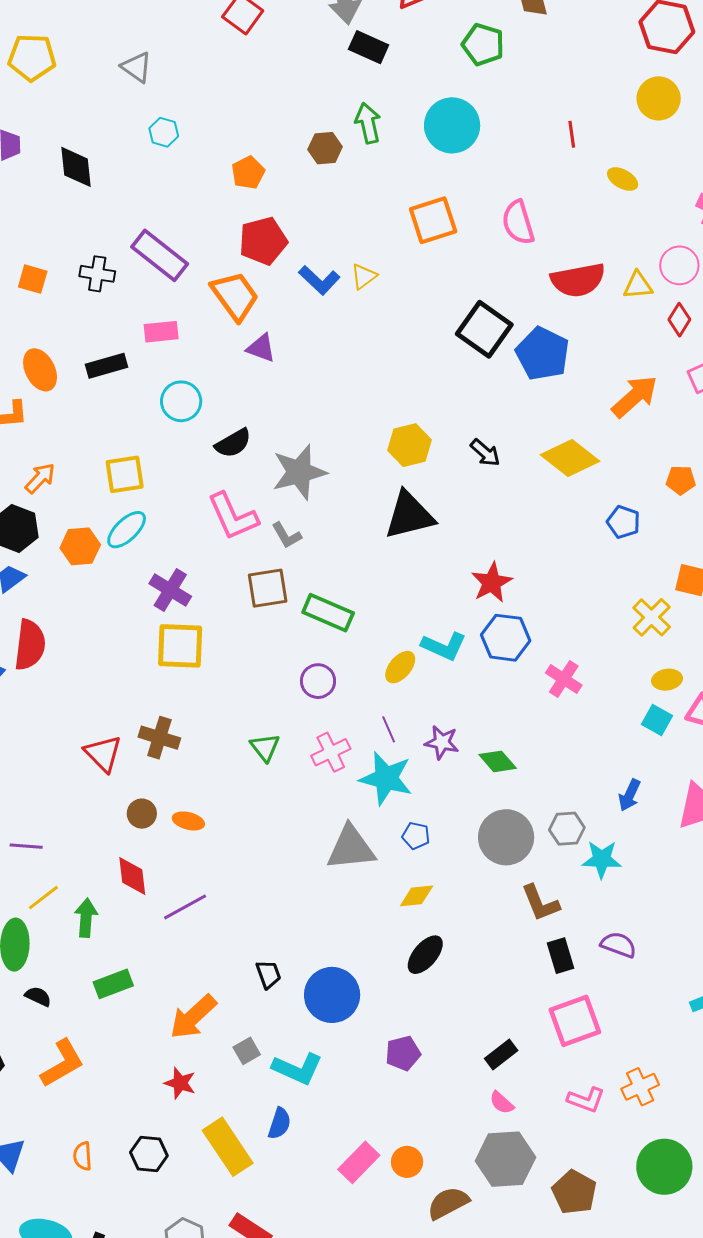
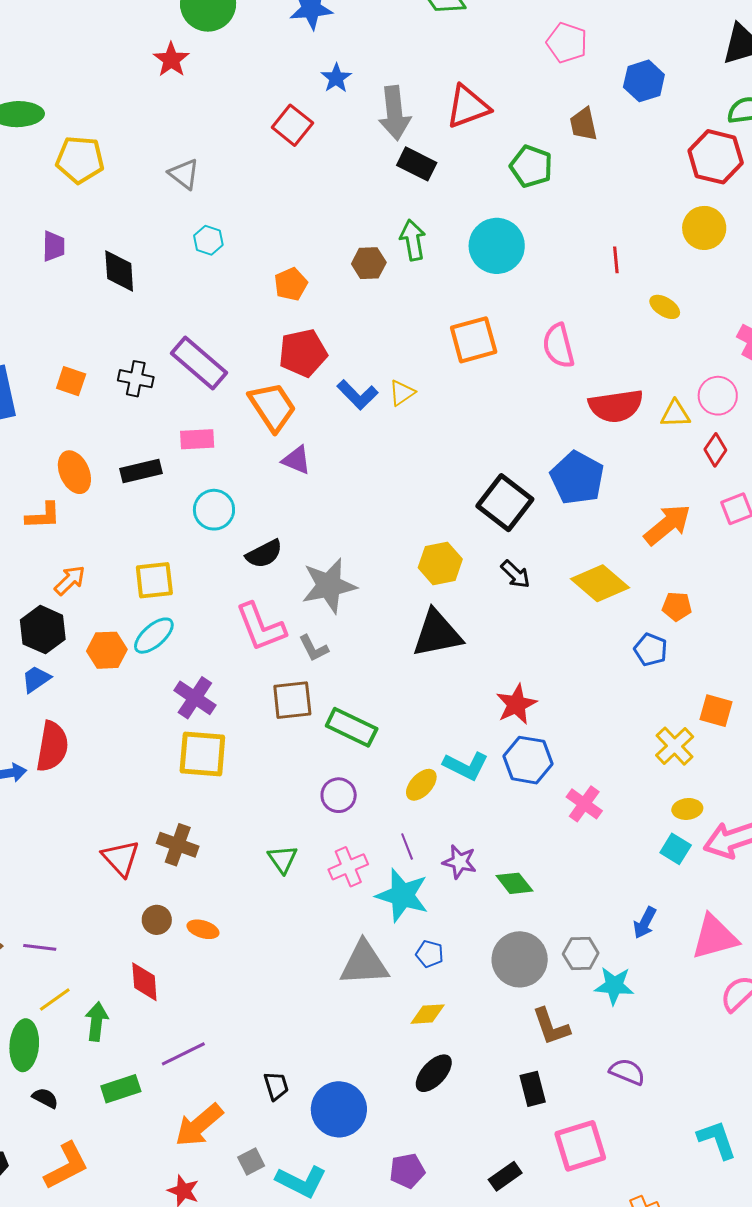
black square: (484, 329) -> (505, 503), moved
orange pentagon: (681, 480) -> (677, 606), moved
purple line: (185, 907) -> (183, 1054), moved
black rectangle: (561, 956) -> (533, 1089), moved

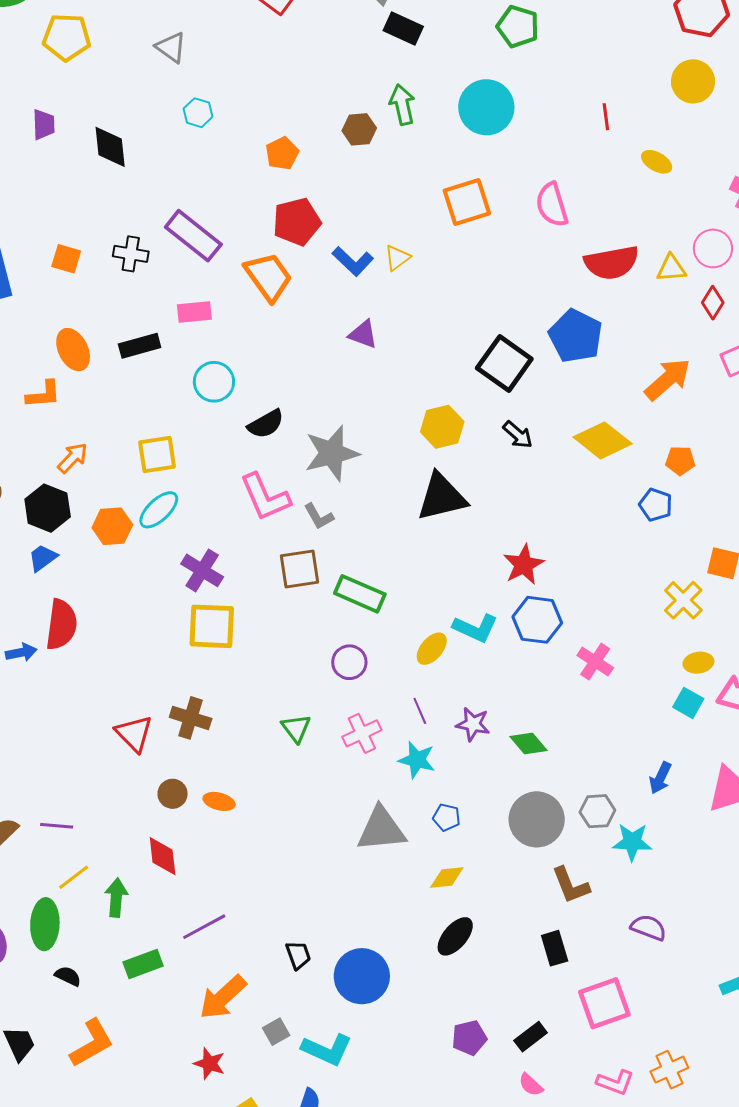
purple triangle: (296, 460) -> (363, 334), moved
cyan star: (402, 895) -> (417, 760), size x0.7
purple pentagon: (407, 1171) -> (469, 1038), moved

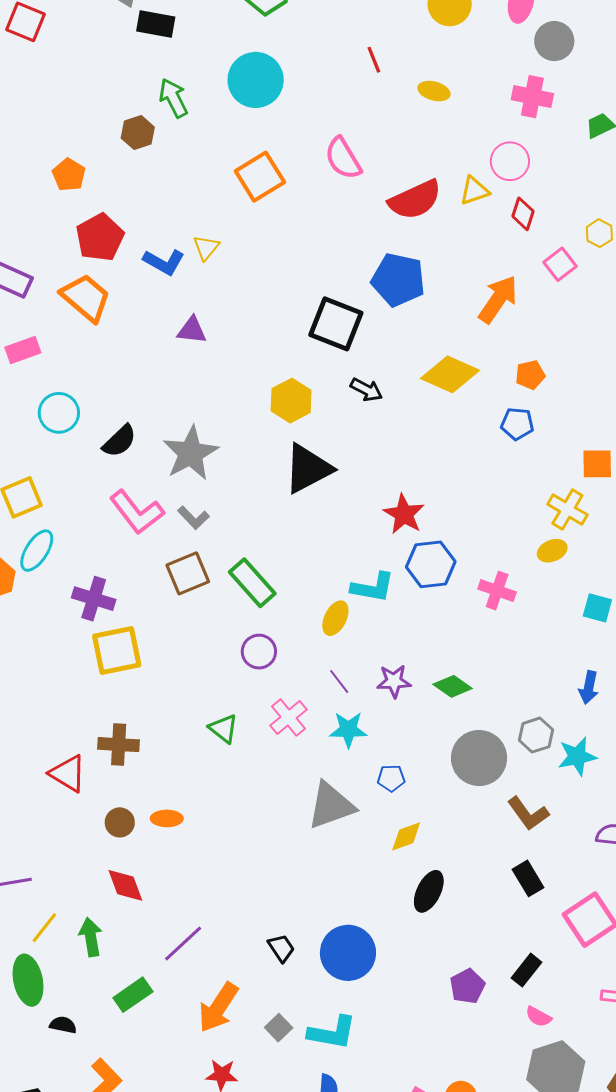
green rectangle: (360, 594) -> (252, 583), turned 39
yellow ellipse: (698, 663) -> (552, 551), moved

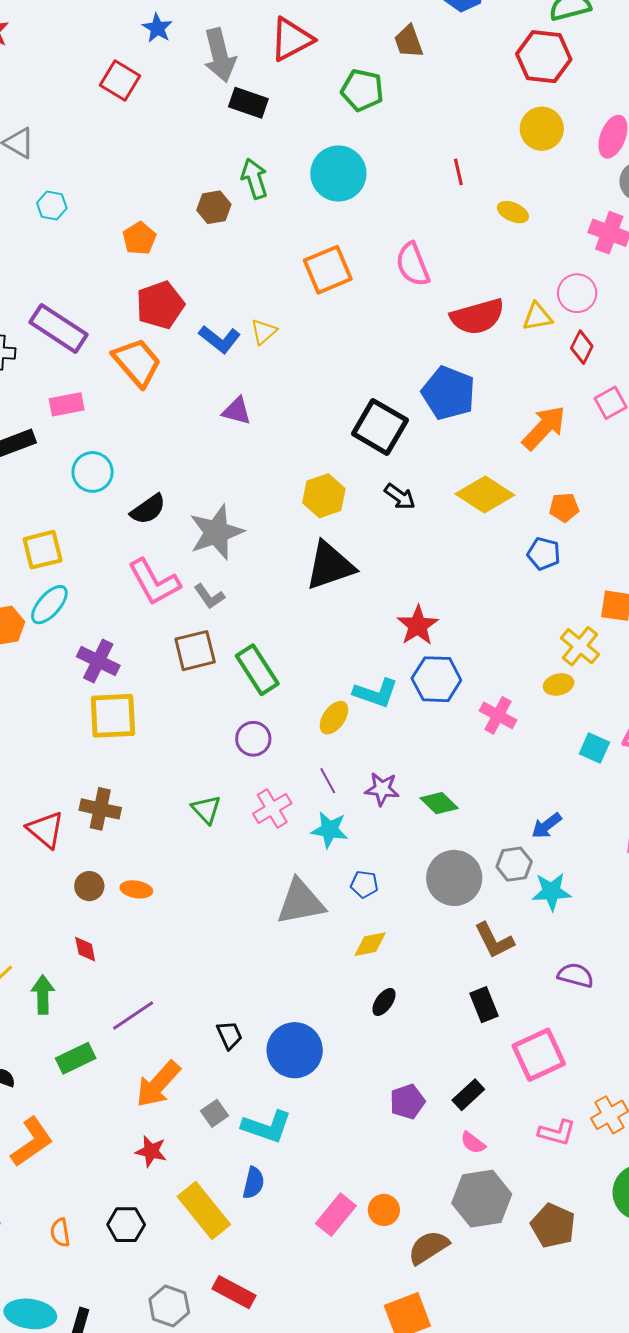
blue arrow: (589, 687) -> (547, 826), moved, turned 32
red diamond: (125, 885) -> (85, 949), size x0.7
black ellipse: (429, 891) -> (384, 1002), size x0.7

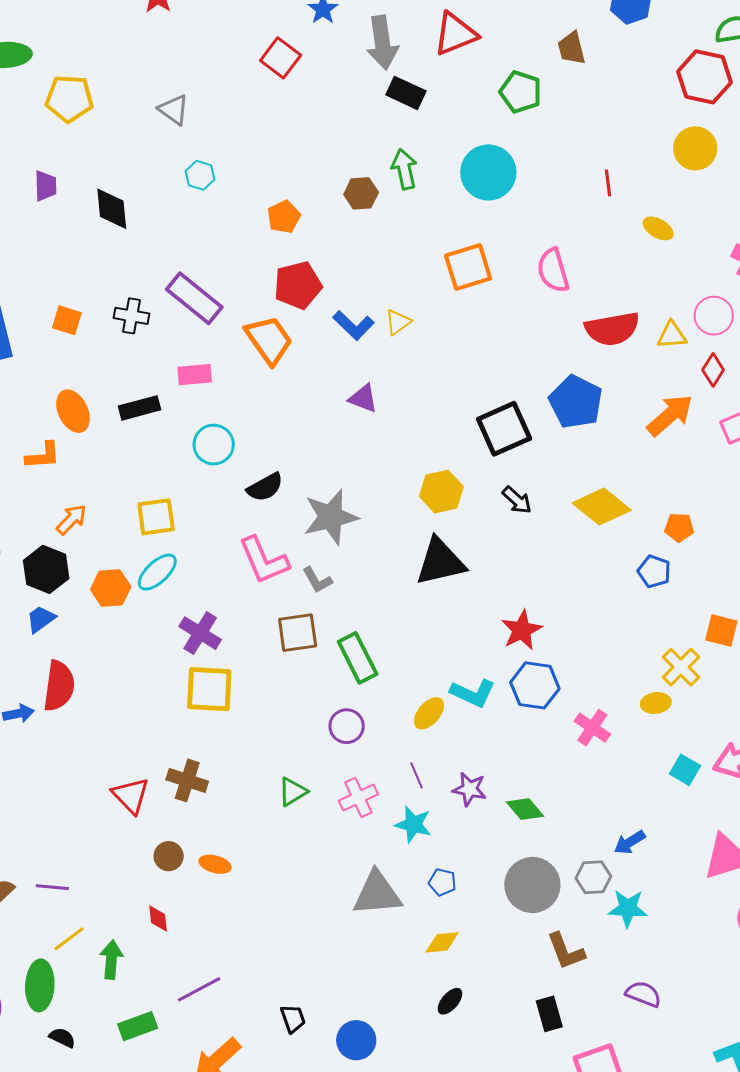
black square: (380, 427) -> (504, 429), turned 30
orange arrow: (544, 428) -> (670, 415), moved
green triangle: (206, 809) -> (293, 792), turned 36
blue circle: (295, 1050) -> (356, 1040), size x0.7

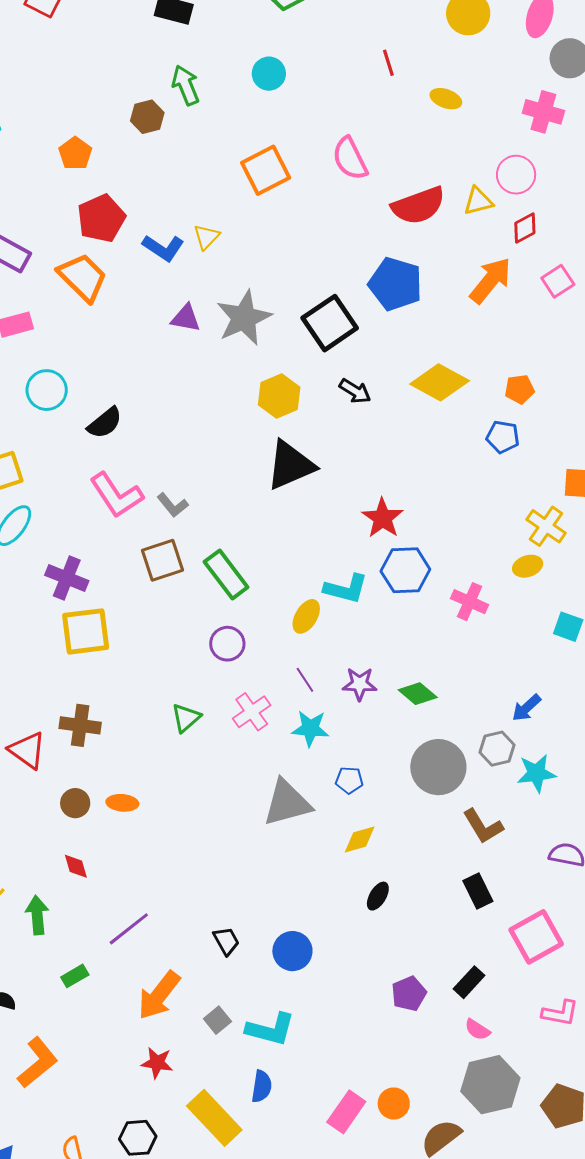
cyan circle: (488, 172) -> (269, 74), size x0.6
red diamond: (713, 370) -> (525, 228), turned 40
gray star: (331, 517) -> (244, 318), moved
green rectangle: (138, 1026) -> (75, 976), size x0.7

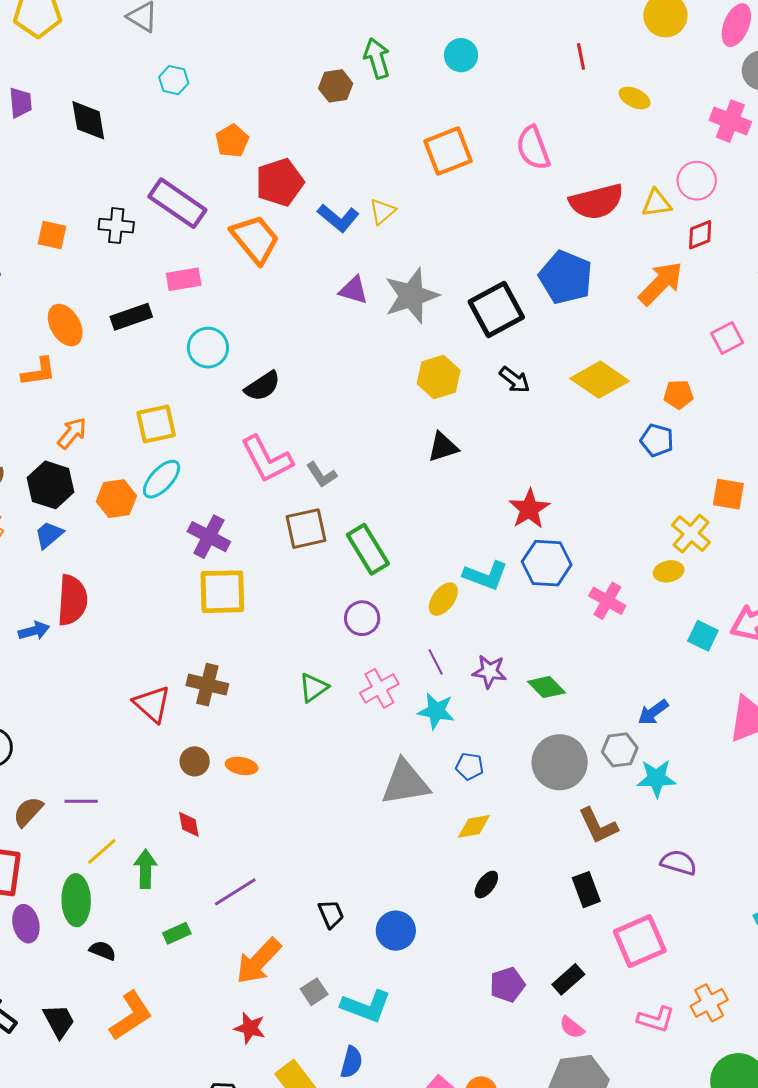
orange pentagon: (75, 153) -> (232, 141), moved
pink square: (558, 281) -> (727, 338), moved
black triangle: (290, 465) -> (443, 447), size x0.6

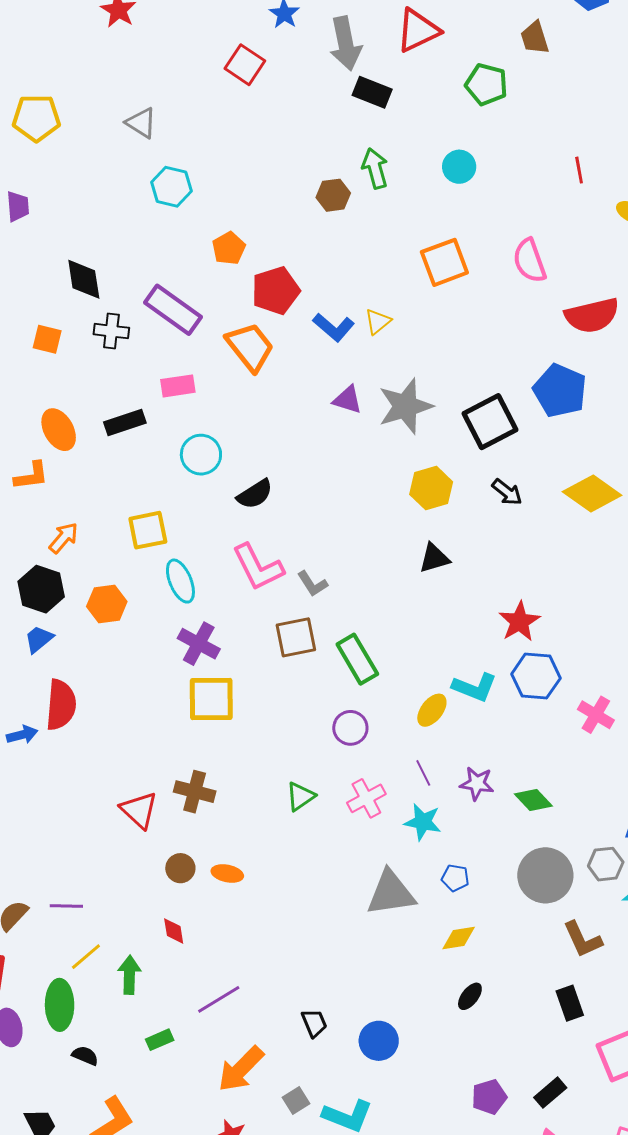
cyan hexagon: (174, 80) -> (171, 187), size x1.4
black diamond: (88, 120) -> (84, 279), moved
cyan ellipse: (162, 479) -> (180, 581), moved, turned -66

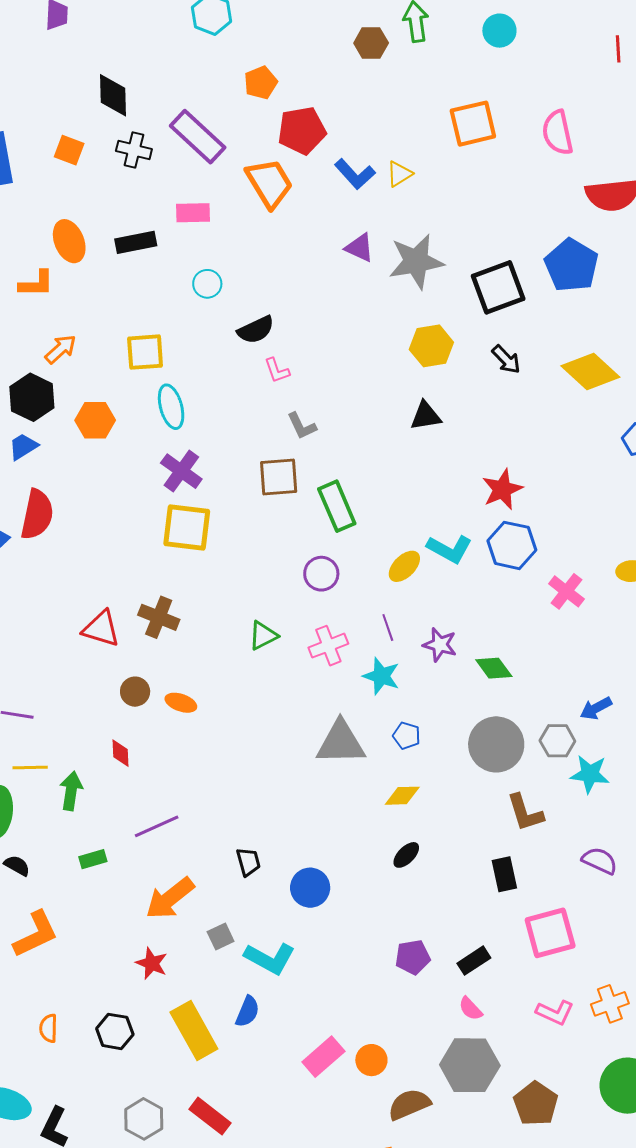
cyan circle: (201, 455) -> (207, 284), size x0.7
pink L-shape: (258, 567) -> (277, 370), moved, size x0.5
red triangle: (139, 810) -> (101, 629), turned -33
yellow line: (86, 957) -> (30, 767), turned 32

